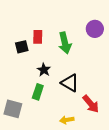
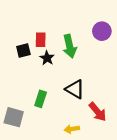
black star: (44, 70) -> (47, 58), moved

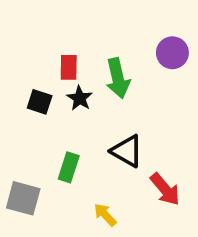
black square: (23, 51) -> (40, 102), moved, turned 32
yellow arrow: (72, 129) -> (105, 215), moved, turned 56

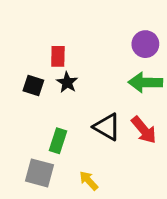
green arrow: (118, 78) -> (145, 82), moved, turned 104
red arrow: (165, 189) -> (144, 130), moved
gray square: (23, 198) -> (40, 173), moved

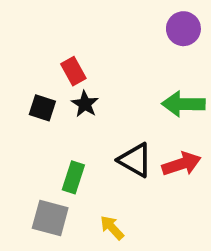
purple circle: (145, 44) -> (183, 29), moved
red rectangle: (58, 56) -> (73, 71), turned -30
red arrow: (144, 130) -> (181, 164), turned -68

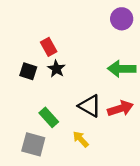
green rectangle: (73, 177) -> (49, 117), turned -60
yellow arrow: (112, 228) -> (81, 139), moved

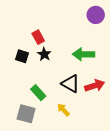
green arrow: (122, 69) -> (84, 54), moved

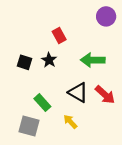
red rectangle: (38, 37) -> (59, 35), moved
red arrow: (95, 86) -> (105, 95), turned 60

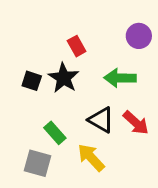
purple circle: (106, 16) -> (139, 36), moved
black star: (49, 60) -> (64, 78), size x1.5
yellow arrow: (70, 122) -> (91, 157), size x1.5

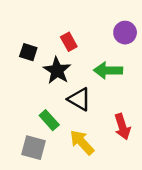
black square: (32, 81) -> (28, 52), moved
black triangle: (101, 120) -> (79, 99), moved
red arrow: (136, 123) -> (122, 127), moved, turned 30

